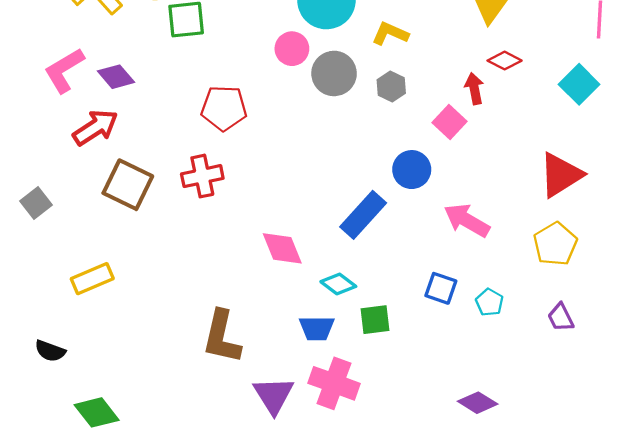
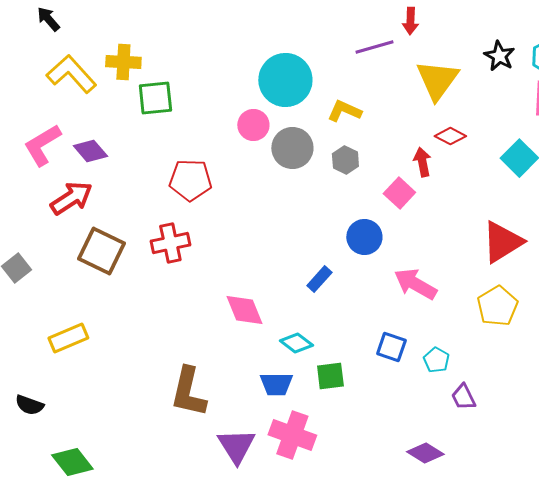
blue rectangle: (363, 215) -> (319, 279), size x0.6
purple trapezoid: (561, 317) -> (463, 397), moved

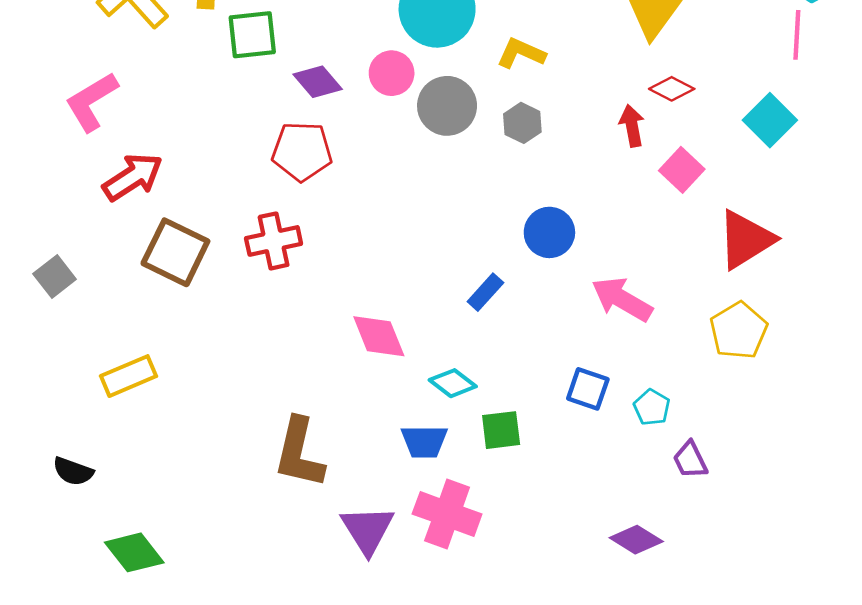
purple diamond: (90, 151) -> (318, 82), moved
pink square: (399, 193) -> (682, 170), moved

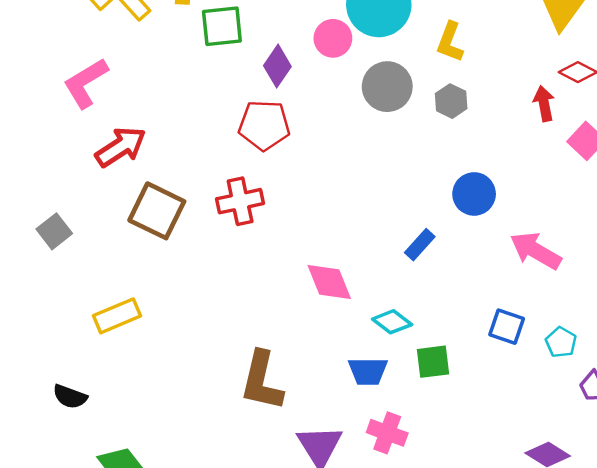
yellow L-shape: (521, 53) -> (450, 42), turned -93
pink circle: (392, 73) -> (333, 38), moved
purple diamond: (318, 82) -> (277, 66), turned 75
pink cross: (447, 514) -> (387, 433), size x0.7

